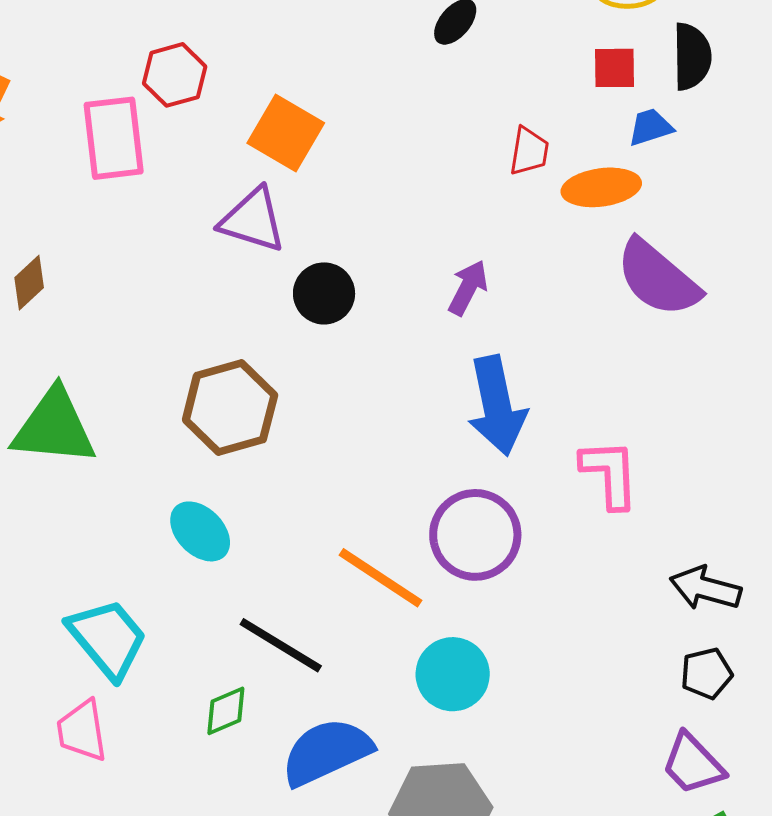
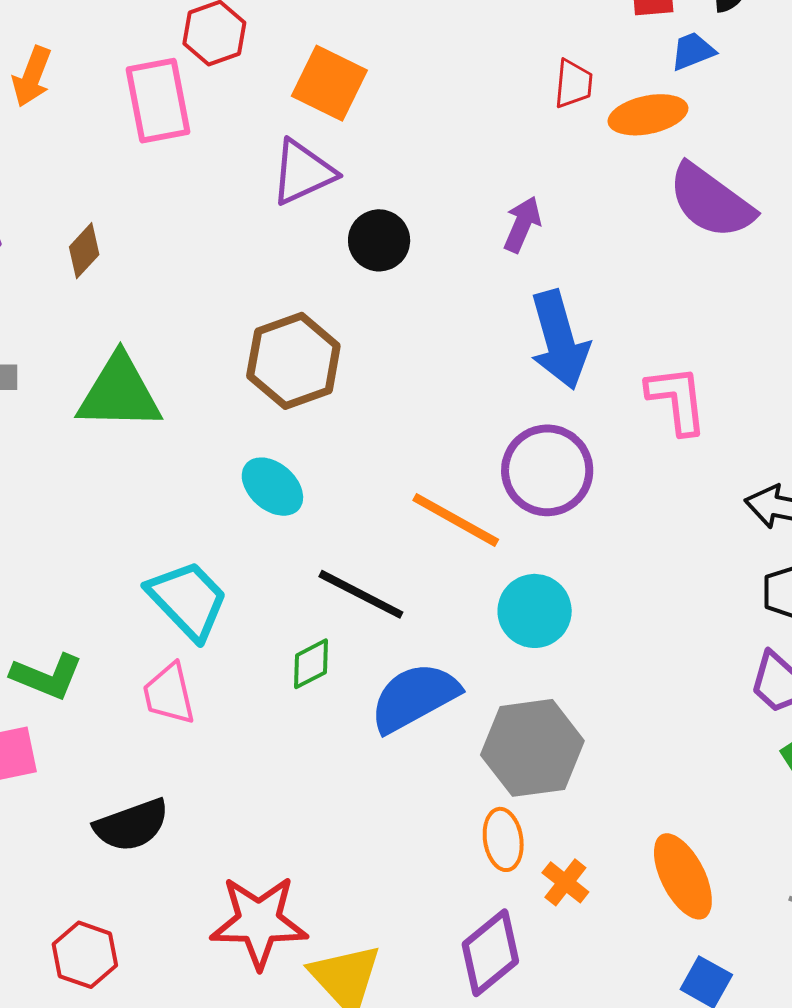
purple triangle: (253, 220) -> (303, 172), turned -38

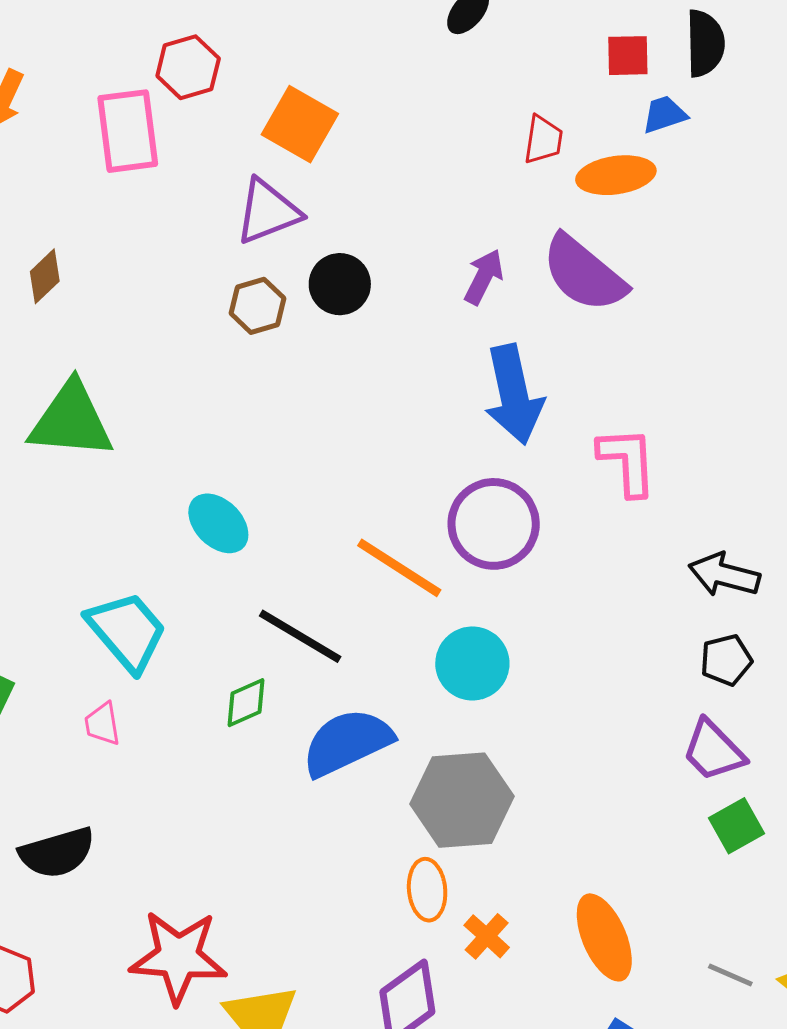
purple semicircle: (711, 201) -> (584, 274), moved
brown hexagon: (293, 361) -> (257, 306), moved, size x0.6
pink trapezoid: (169, 694) -> (102, 724), size x0.7

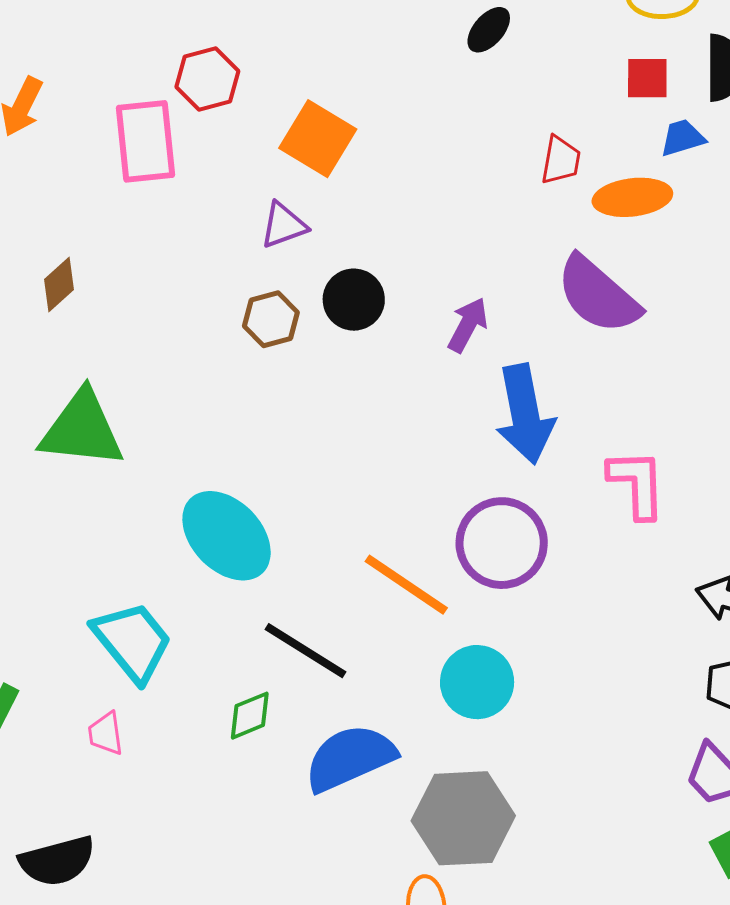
purple triangle: (268, 211) -> (284, 225), size x0.7
purple arrow: (484, 277) -> (468, 325), moved
cyan ellipse: (218, 523) -> (227, 536), size x1.5

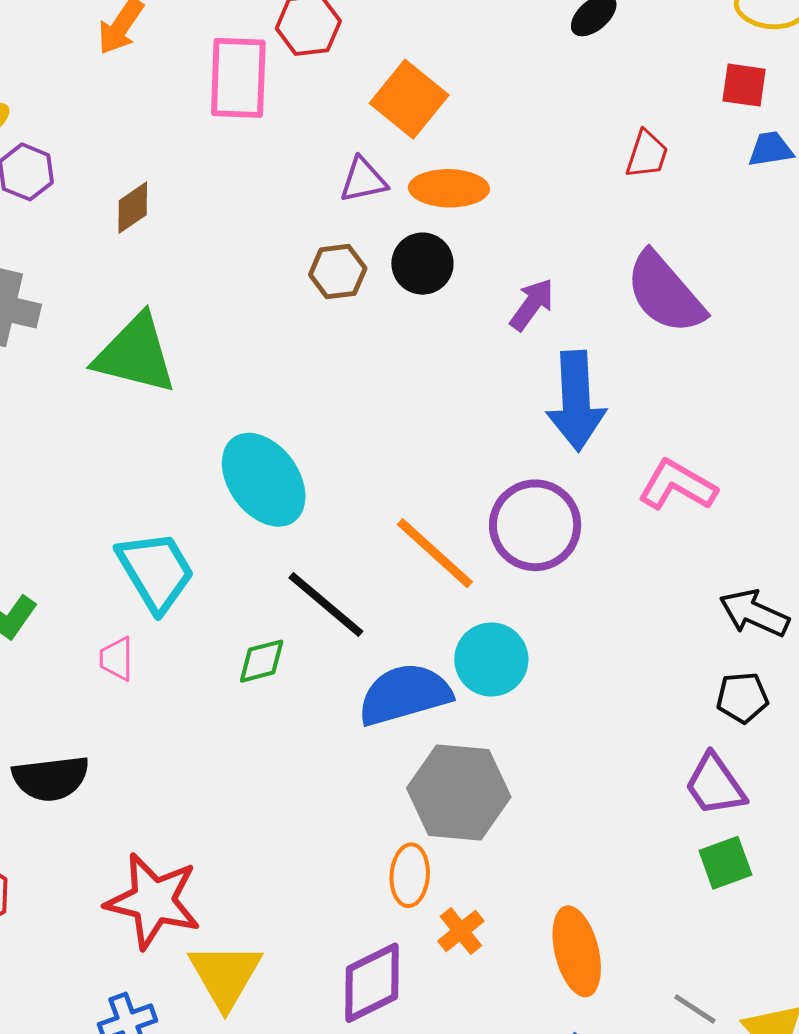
orange ellipse: (632, 197) -> (449, 188), moved
pink L-shape: (637, 484) -> (677, 485), turned -66
blue semicircle: (350, 758) -> (405, 694), moved

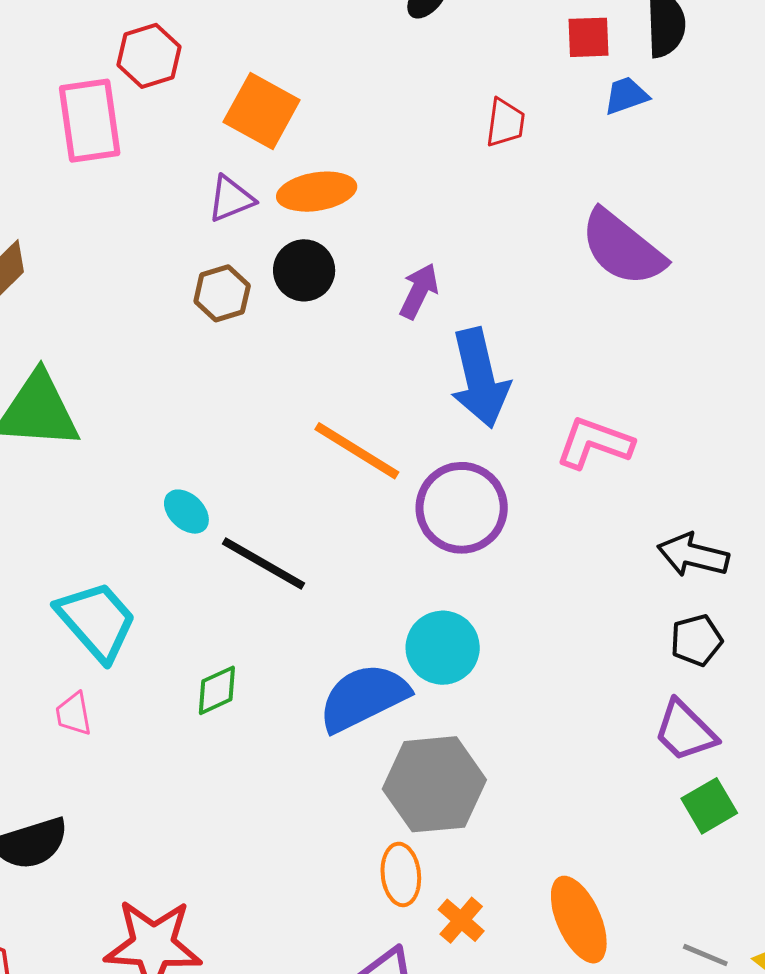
purple semicircle: (665, 293) -> (622, 248), moved
cyan ellipse: (264, 480) -> (186, 512), size x0.5
orange line: (435, 553) -> (357, 451), moved
black line: (326, 605) -> (263, 564), moved

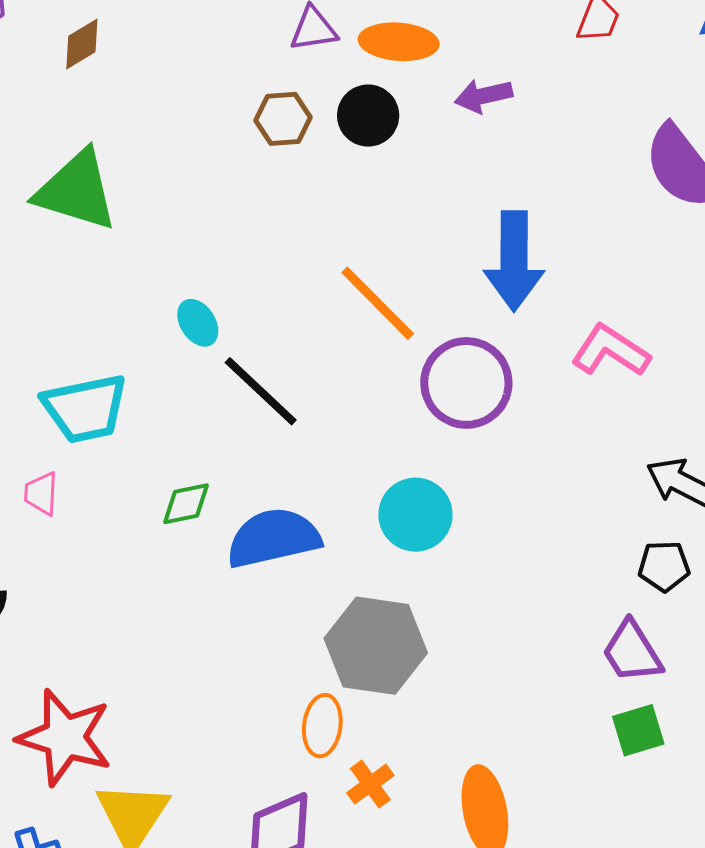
purple arrow: (419, 291) -> (484, 96), moved, turned -142
cyan trapezoid: (97, 621) -> (85, 408), turned 106
blue semicircle: (364, 697) -> (273, 538), moved

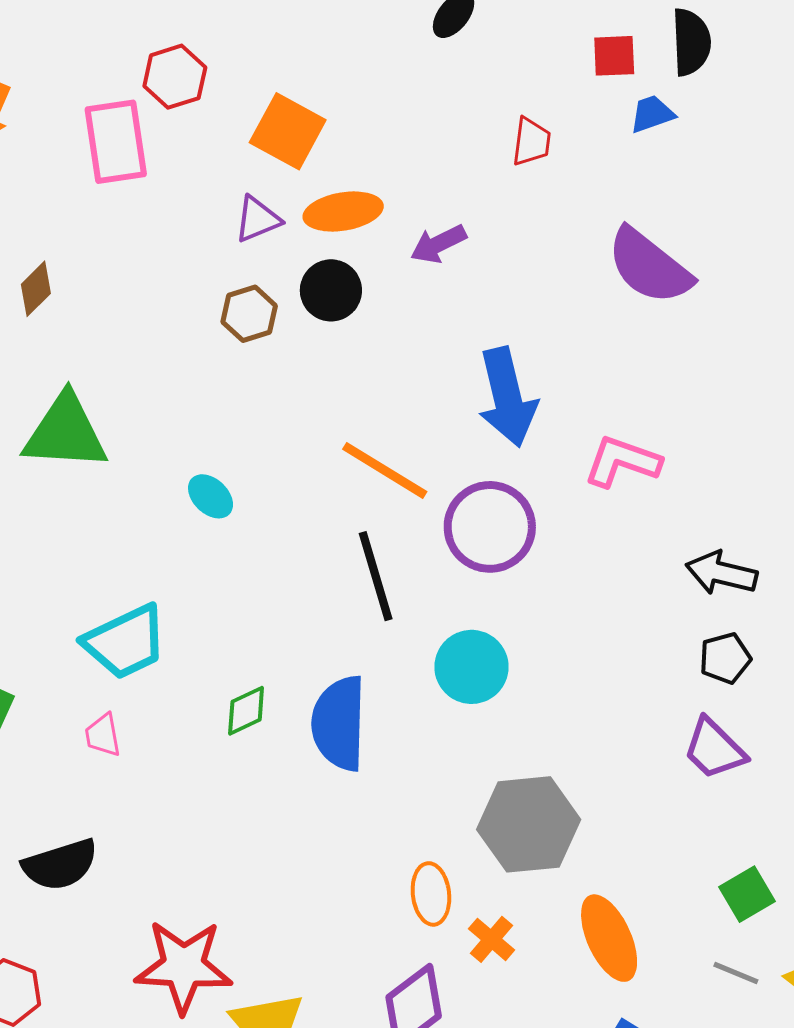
cyan ellipse: (198, 323) -> (211, 496), moved
black line: (261, 391) -> (376, 576), moved, turned 44
blue semicircle: (273, 538) -> (339, 723), turned -62
gray hexagon: (376, 646) -> (529, 824), moved
green square: (638, 730) -> (747, 894), moved

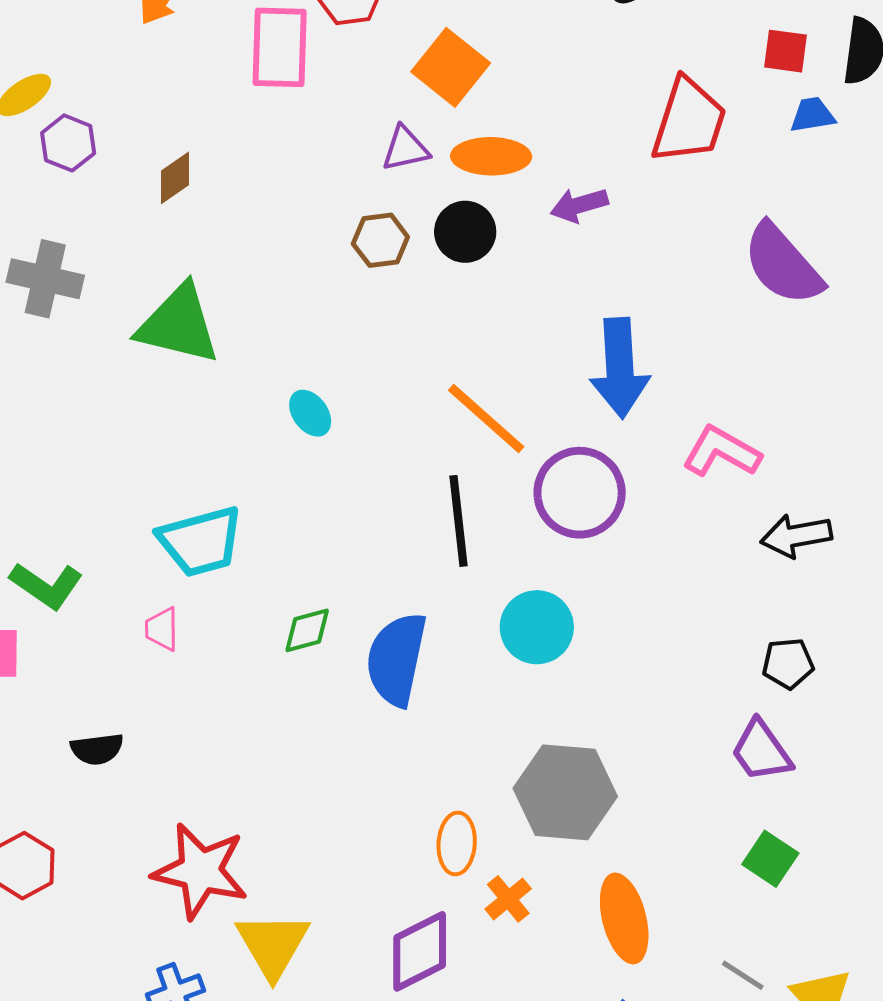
red trapezoid: (531, 142) -> (689, 121), size x1.8
black arrow: (721, 573) -> (796, 536), moved, turned -34
black semicircle: (60, 865) -> (97, 749), size x0.7
green square: (747, 894) -> (770, 859), moved, turned -36

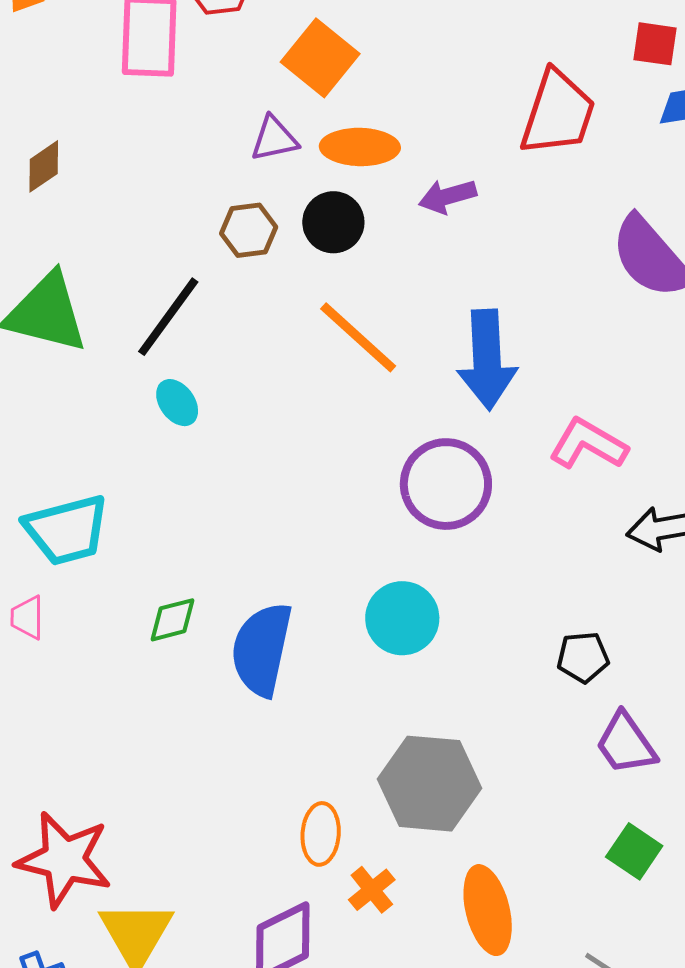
orange line: (486, 419) -> (358, 337), moved
black line: (458, 521) -> (168, 317), moved, turned 42
black pentagon: (788, 663) -> (583, 657), moved

